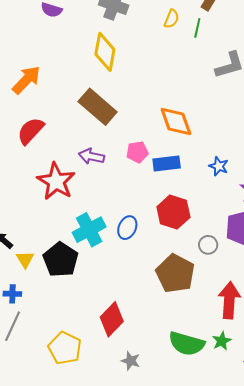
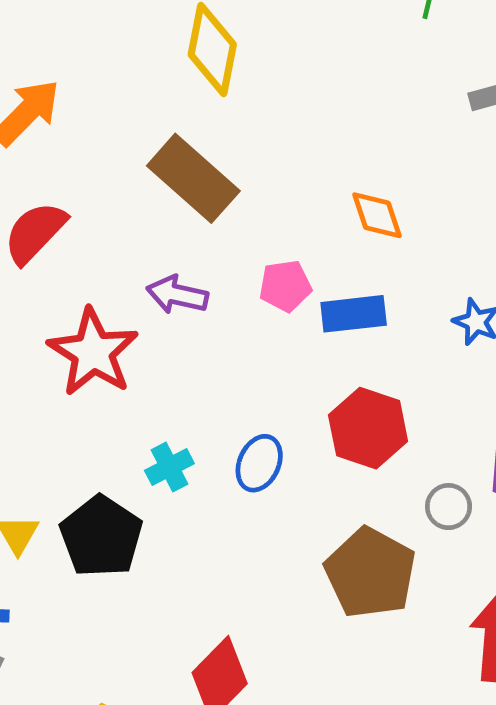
orange diamond: (176, 121) -> (377, 215), size x0.7
cyan cross: (89, 230) -> (169, 467), size x0.6

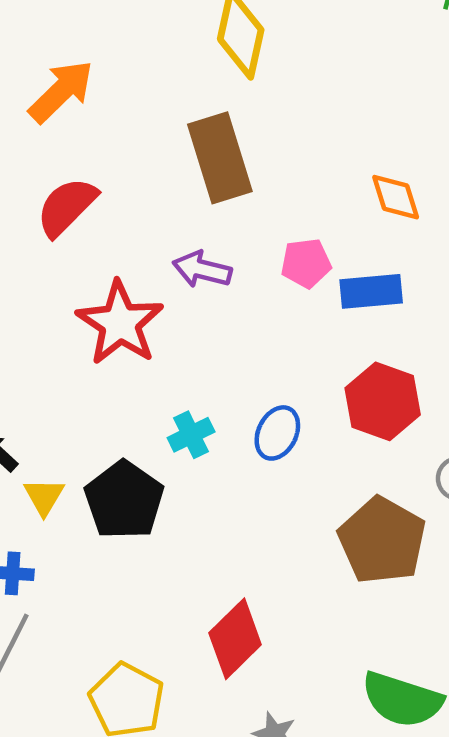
brown rectangle: (193, 178) -> (220, 158), turned 30

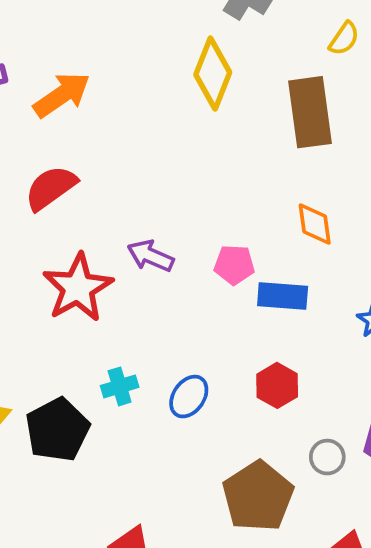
brown rectangle: (220, 158) -> (310, 112), moved
red hexagon: (383, 401) -> (277, 385), size x0.7

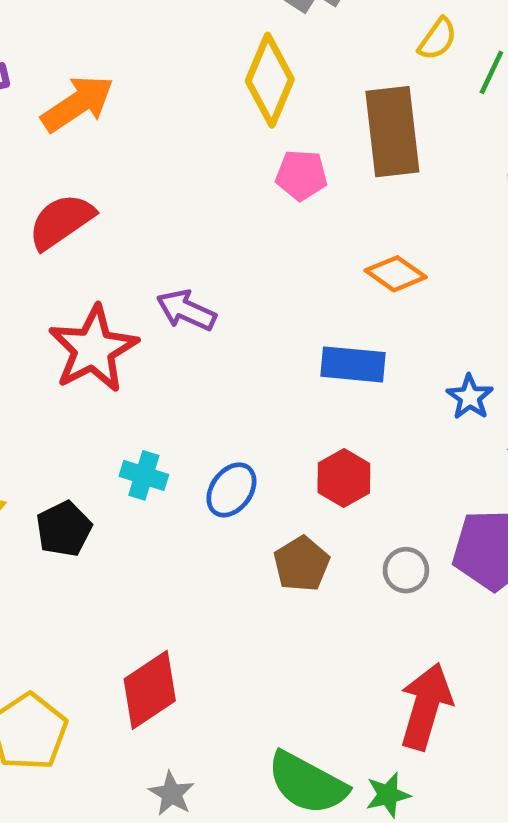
orange diamond: (315, 224) -> (396, 274), turned -48
pink pentagon: (234, 265) -> (301, 175), moved
cyan cross: (120, 386) -> (144, 475), turned 33
black pentagon: (57, 430) -> (64, 529), size x0.7
brown pentagon: (258, 496) -> (302, 564), moved, size x0.6

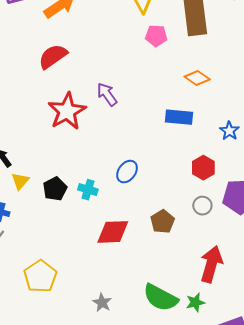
purple arrow: (186, 310) -> (107, 94), turned 30
cyan cross: (144, 475) -> (88, 190), moved
red hexagon: (344, 478) -> (203, 168), moved
brown pentagon: (302, 564) -> (162, 222), moved
red diamond: (150, 690) -> (113, 232), moved, turned 32

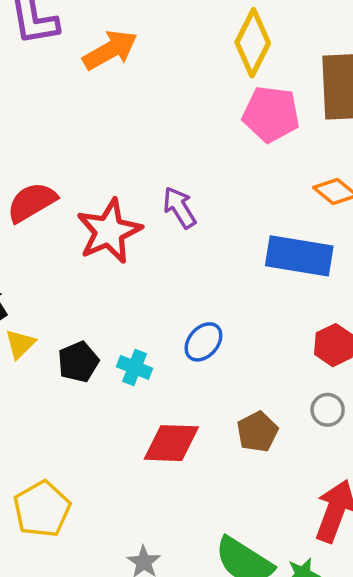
pink pentagon: (156, 36) -> (271, 114), size x1.5
red semicircle: (53, 56) -> (32, 202), moved
blue rectangle: (179, 117) -> (299, 256), size x1.4

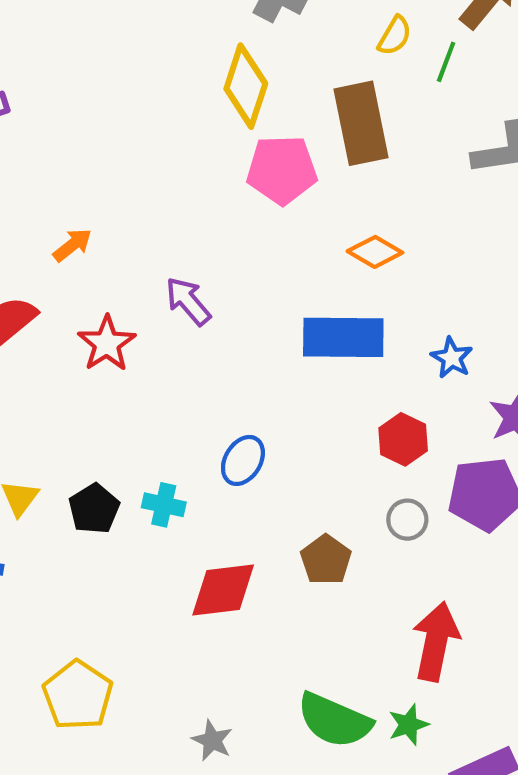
orange arrow: (110, 50) -> (72, 245), moved, size x0.6
red star: (109, 231) -> (107, 344), size x0.7

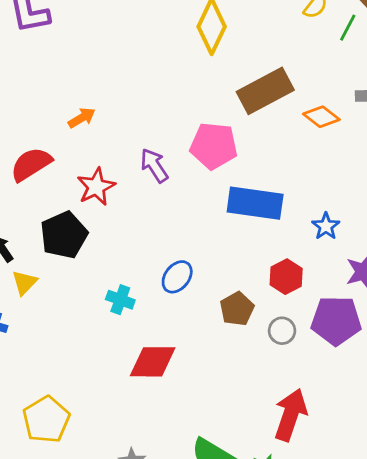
brown rectangle: (361, 123) -> (265, 91), moved, turned 66
pink pentagon: (282, 170) -> (214, 146), moved
orange diamond: (375, 252) -> (321, 117), moved
black pentagon: (94, 509) -> (64, 235), moved, size x1.4
brown pentagon: (326, 560) -> (237, 309), moved

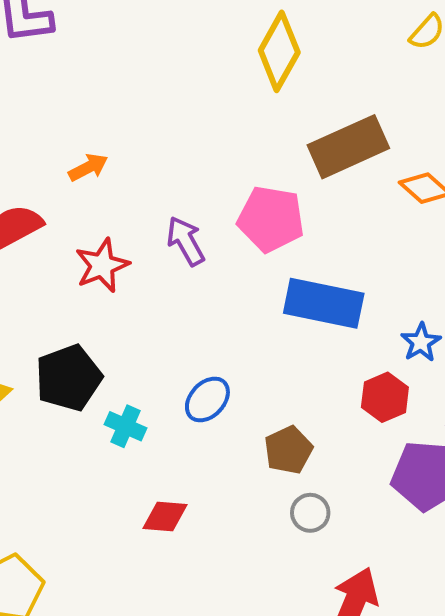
black pentagon: (64, 235) -> (69, 378), moved
red hexagon: (286, 277) -> (385, 397), moved
gray circle: (282, 331) -> (310, 513), moved
red diamond: (153, 362) -> (165, 516), size x0.7

